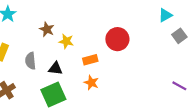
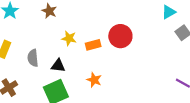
brown star: (47, 29) -> (49, 11), moved
orange rectangle: (90, 60) -> (93, 45), moved

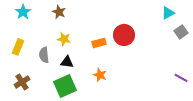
yellow star: (69, 38) -> (64, 39), moved

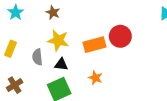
yellow star: (64, 39) -> (58, 40), size x1.5
orange rectangle: (99, 43) -> (94, 45), size x1.5

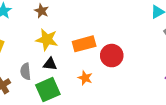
red circle: (120, 36) -> (112, 56), moved
gray semicircle: (37, 57) -> (26, 71), moved

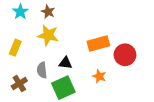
brown star: (42, 11) -> (48, 12), moved
yellow star: (47, 40) -> (48, 35), moved

